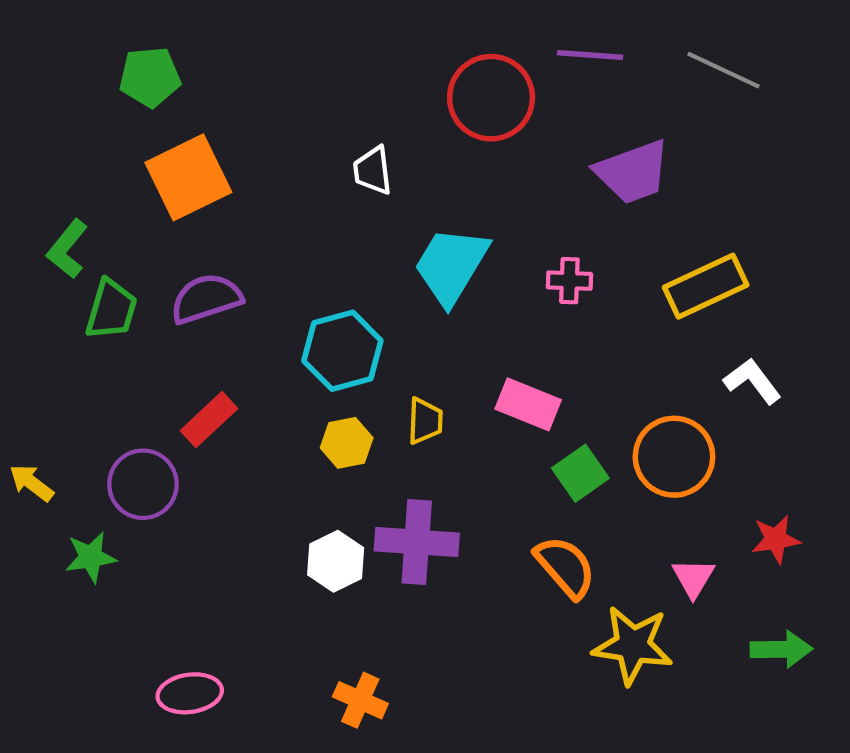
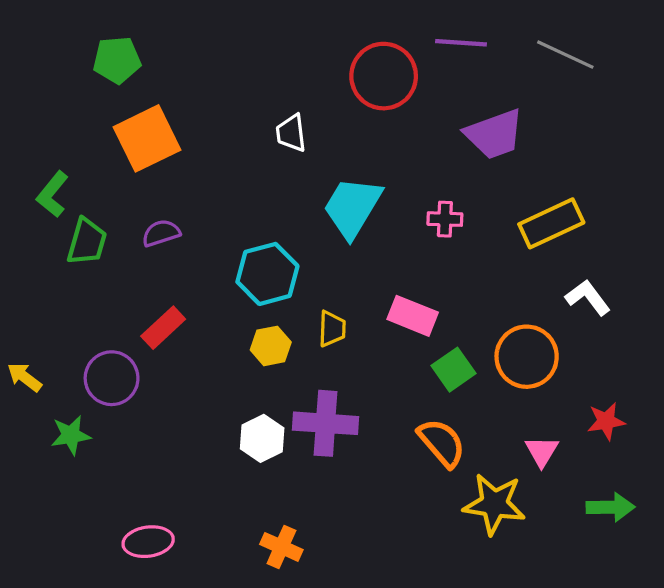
purple semicircle: (206, 298) -> (161, 233), size x0.7

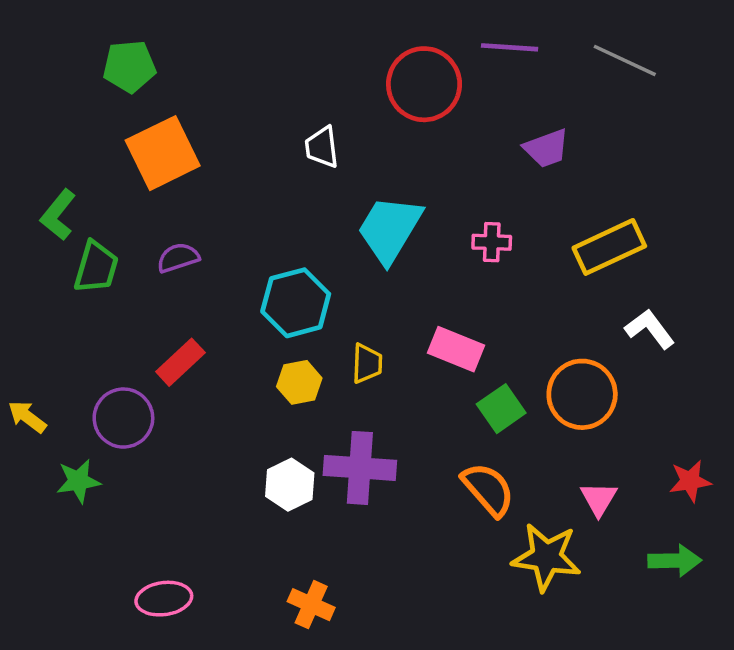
purple trapezoid: (494, 134) -> (546, 148), size x0.7
red star: (606, 421) -> (690, 481), moved

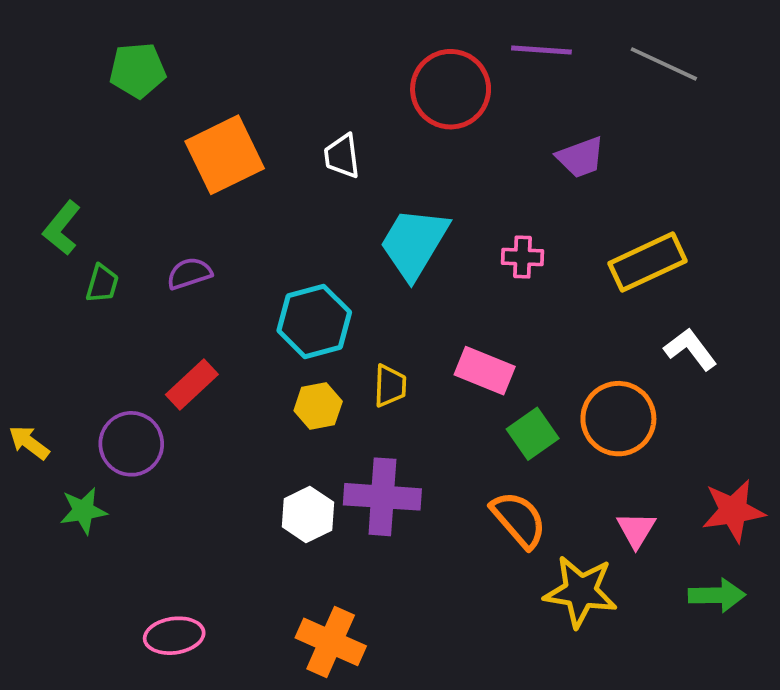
orange square: (163, 153) -> (225, 155), moved
green trapezoid: (96, 267) -> (102, 284), size x0.7
red star: (690, 481) -> (733, 511), size x1.4
orange cross: (311, 605) -> (331, 642), size x1.4

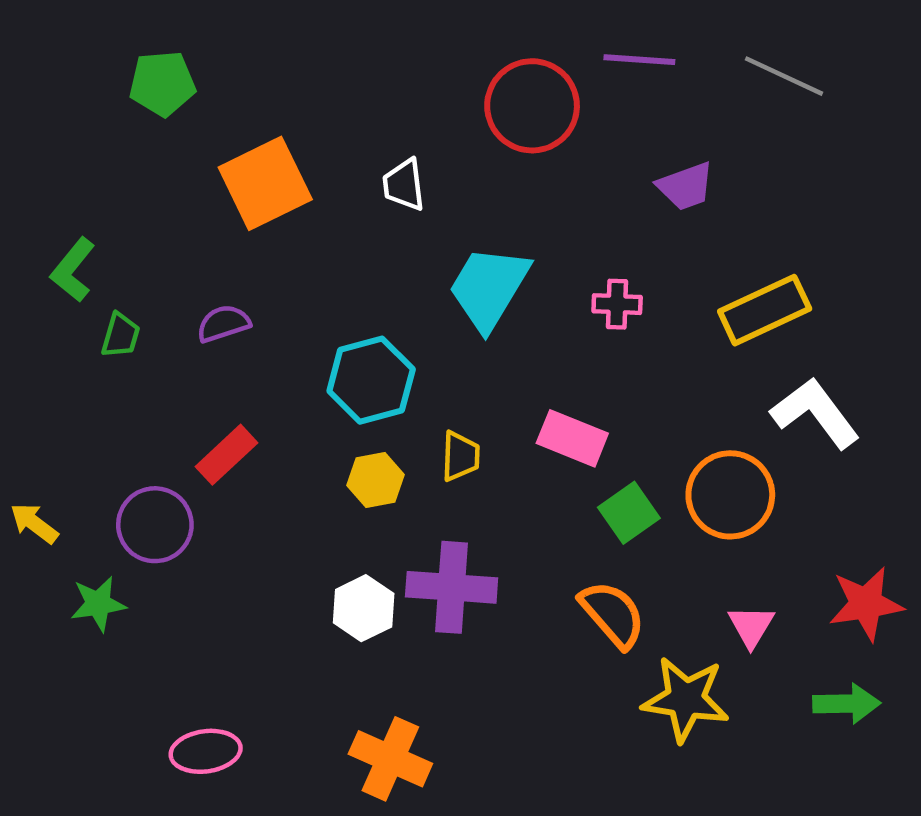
white L-shape: (690, 349) -> (815, 413), size x1.4

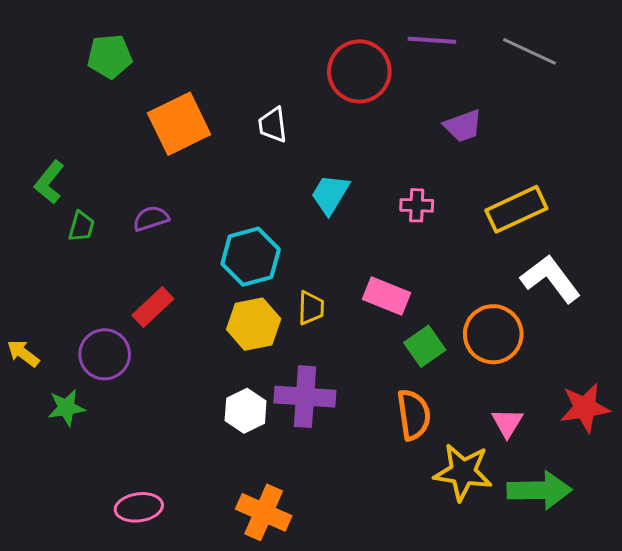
cyan trapezoid: (489, 288) -> (330, 194), size x0.7
yellow hexagon: (376, 480) -> (254, 324), size x1.4
orange semicircle: (613, 614) -> (414, 415), turned 33
green arrow: (847, 704) -> (540, 490), moved, size x1.4

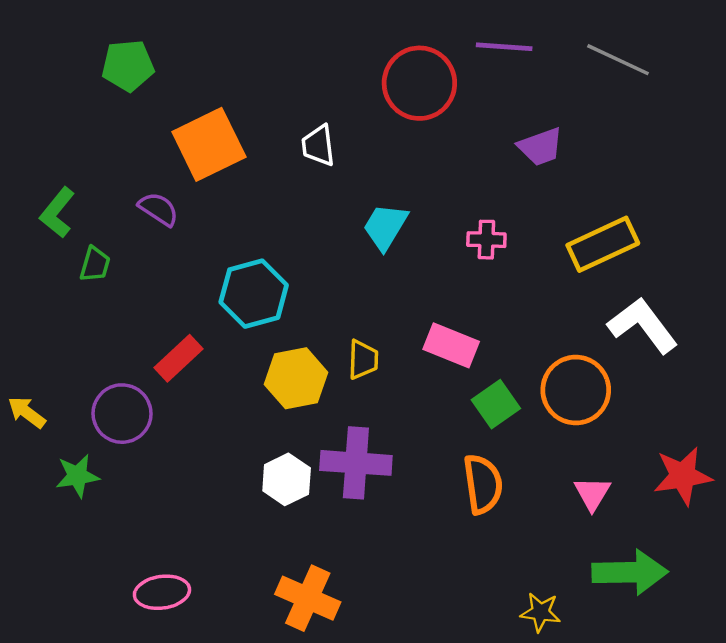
purple semicircle: (151, 218) -> (158, 209), moved, turned 51
cyan hexagon: (251, 257) -> (254, 294), moved
yellow star: (463, 472) -> (541, 612), moved, size x0.6

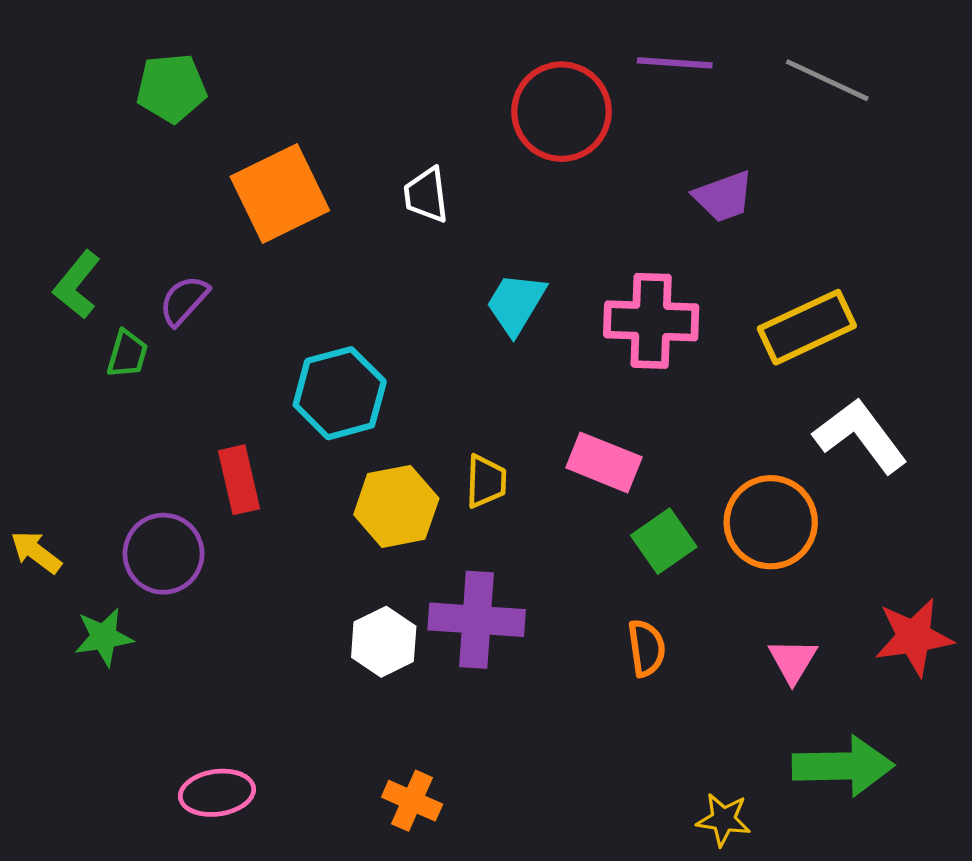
purple semicircle: (158, 209) -> (184, 300), moved, turned -81
pink cross: (486, 240) -> (651, 321), size x1.8
red rectangle: (178, 358) -> (239, 480), turned -60
orange semicircle: (483, 484) -> (646, 648), size x0.7
orange cross: (308, 598) -> (412, 801), size x0.7

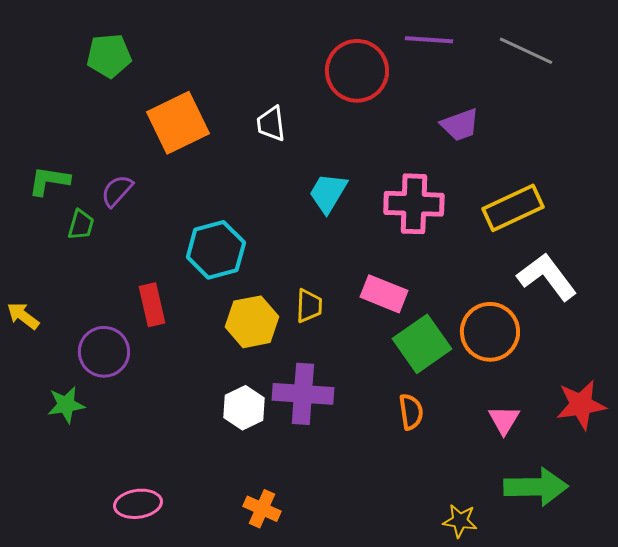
green L-shape: (77, 285) -> (49, 181), turned 60
green square: (664, 541) -> (422, 344), size x1.4
yellow arrow: (36, 552) -> (23, 316), moved

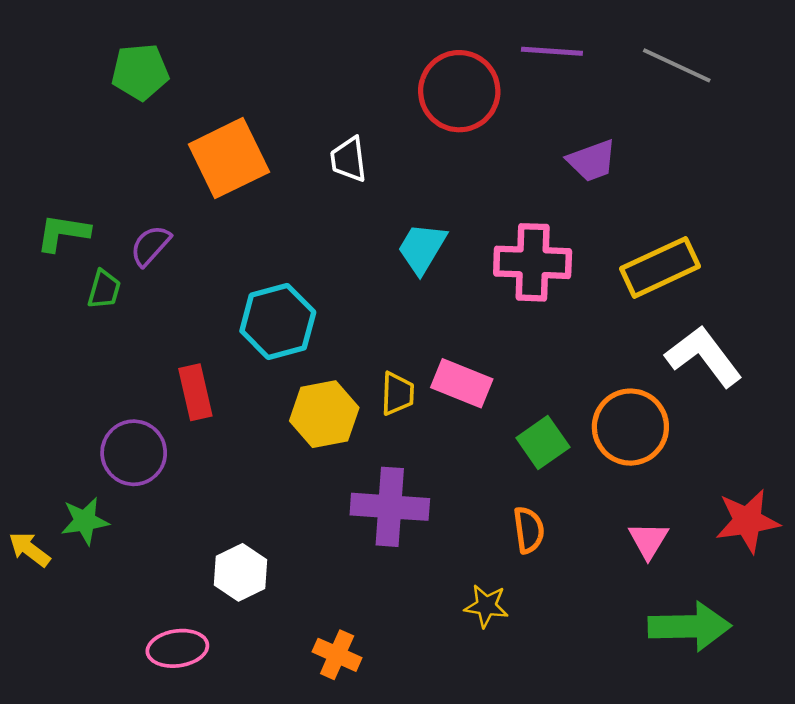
pink rectangle: (384, 294) -> (462, 383), moved
yellow arrow: (23, 316) -> (29, 549), moved
green square: (422, 344) -> (543, 442), size x0.7
white hexagon: (244, 408) -> (240, 572), moved
yellow star: (460, 521) -> (486, 606), moved

